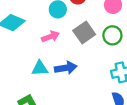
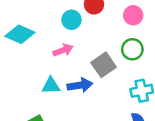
gray square: (84, 33) -> (104, 65), moved

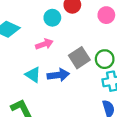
green circle: (132, 49) -> (105, 59), moved
cyan triangle: (51, 86) -> (33, 75), turned 35

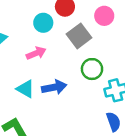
gray square: (79, 58) -> (79, 36), moved
green circle: (105, 59) -> (92, 69), moved

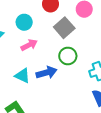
cyan circle: (43, 23) -> (24, 22), moved
green circle: (92, 69) -> (68, 56), moved

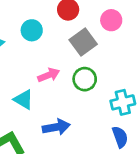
pink arrow: (29, 45) -> (49, 75), moved
blue arrow: (47, 73) -> (56, 127), moved

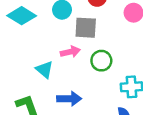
gray square: (83, 42) -> (86, 28), moved, turned 30

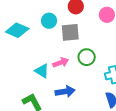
pink arrow: (70, 52) -> (61, 63), moved

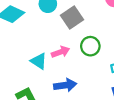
gray square: (70, 32) -> (72, 18), turned -30

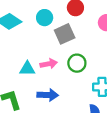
cyan triangle: (39, 61) -> (27, 69), turned -42

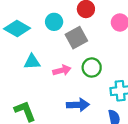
cyan triangle: (27, 69) -> (32, 62), moved
blue arrow: (48, 95) -> (78, 105), moved

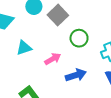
pink arrow: (62, 70) -> (53, 59), moved

